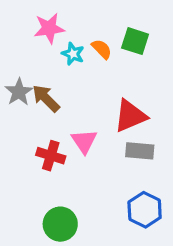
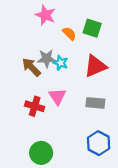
pink star: (49, 28) -> (45, 15), moved, turned 30
cyan star: (73, 54) -> (61, 63), moved
gray star: (19, 92) -> (47, 59), moved, turned 30
red triangle: (130, 116) -> (95, 66), moved

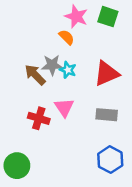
pink star: (45, 15) -> (76, 17), moved
green square: (92, 28) -> (108, 17), moved
orange semicircle: (69, 34) -> (67, 37), moved
green circle: (41, 153) -> (17, 166), moved

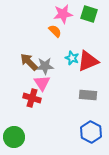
pink star: (76, 17) -> (63, 14), turned -30
gray star: (52, 65) -> (45, 66), moved
cyan star: (68, 70) -> (72, 58), moved
pink triangle: (64, 107) -> (42, 83), moved

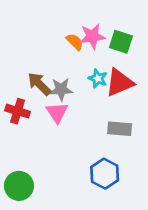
pink star: (63, 14) -> (92, 36), moved
green square: (89, 14) -> (121, 42), moved
red cross: (32, 98) -> (18, 111), moved
blue hexagon: (91, 132) -> (105, 174), moved

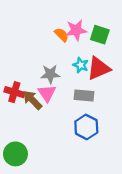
brown arrow: (39, 84) -> (32, 100), moved
gray rectangle: (120, 129) -> (84, 95), moved
blue hexagon: (105, 174) -> (86, 127), moved

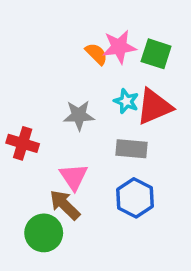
pink triangle: (47, 93) -> (74, 177), moved
brown arrow: (32, 100) -> (65, 205), moved
green circle: (15, 154) -> (44, 233), moved

